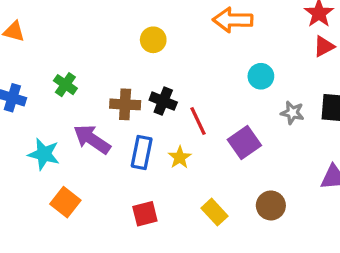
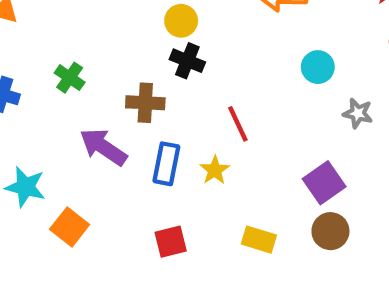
black cross: (163, 101) -> (187, 61), moved
purple square: (244, 143) -> (324, 183), moved
cyan star: (44, 154) -> (25, 187), moved
yellow rectangle: (215, 212) -> (259, 240), turned -30

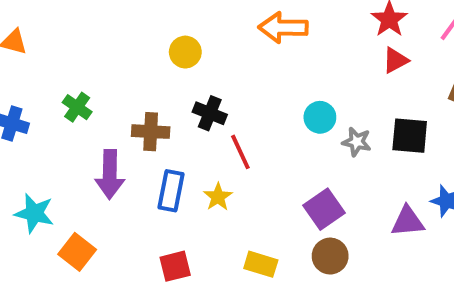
black cross: (187, 61) -> (210, 113), moved
cyan circle: (318, 67) -> (320, 117), moved
purple arrow: (103, 147) -> (110, 174), turned -123

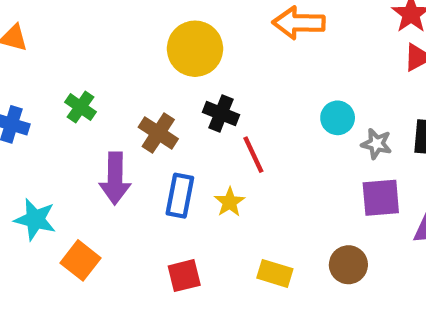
yellow circle: (185, 52) -> (195, 49), size x1.6
brown cross: (151, 132) -> (158, 133), turned 30
purple square: (324, 209) -> (381, 198), moved, turned 30

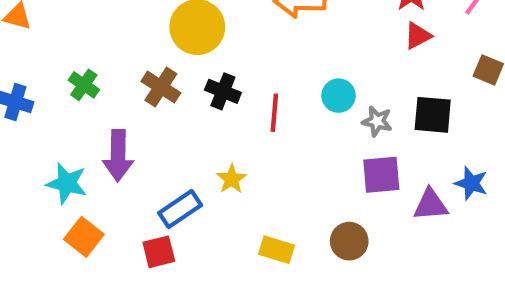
brown cross: (158, 133) -> (161, 87), moved
red line: (253, 155) -> (274, 113), moved, turned 30
blue rectangle: (180, 196) -> (180, 209), moved, turned 45
cyan star: (35, 219) -> (67, 183), moved
red square: (184, 276) -> (159, 252), moved

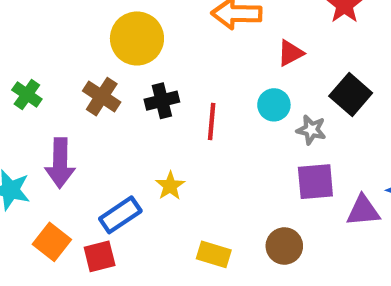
red triangle: (418, 36) -> (291, 53), moved
black cross: (223, 91) -> (162, 101), turned -36
black square: (433, 115) -> (351, 94), moved, turned 36
orange square: (84, 237) -> (52, 242), moved

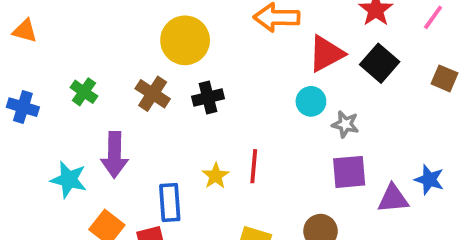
red triangle: (291, 53) -> (326, 54), size x1.5
black square: (351, 94) -> (380, 63), moved
red line: (212, 121) -> (254, 166), moved
blue rectangle: (120, 215) -> (170, 202), turned -60

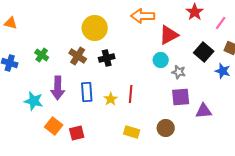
pink line: (433, 17) -> (221, 23), moved
black square: (380, 63) -> (204, 52), moved
blue star: (429, 180) -> (223, 71), moved
blue rectangle: (170, 202) -> (87, 92), moved

